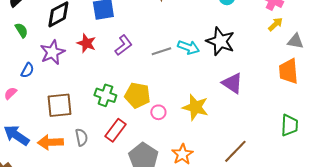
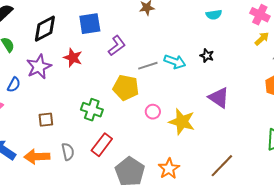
black star: (220, 41) -> (207, 56), size x0.5
purple L-shape: (123, 45) -> (117, 46), moved
yellow pentagon: (137, 95) -> (126, 88), moved
brown square: (59, 105) -> (46, 120), size x0.6
pink circle: (158, 112) -> (153, 112), moved

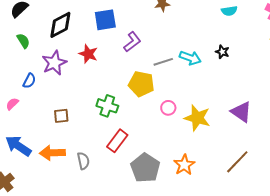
purple triangle: (219, 98) -> (241, 112), moved
gray semicircle: (68, 152) -> (83, 161), moved

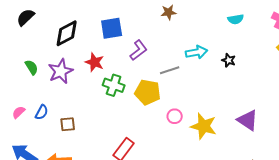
green semicircle: (23, 41) -> (32, 67), moved
cyan arrow: (190, 58) -> (197, 52), moved, turned -30
blue semicircle: (29, 81) -> (42, 112), moved
green cross: (107, 106) -> (114, 85), moved

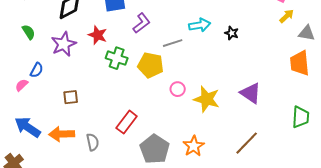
green semicircle: (32, 67) -> (29, 32), moved
blue semicircle: (42, 112) -> (37, 70), moved

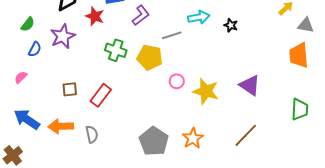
green semicircle: (29, 32) -> (28, 24), turned 70
red star: (98, 35) -> (95, 16), moved
blue semicircle: (37, 70) -> (35, 49), moved
red rectangle: (127, 122) -> (101, 95), moved

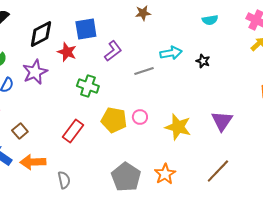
yellow pentagon: (150, 57) -> (114, 120), moved
pink circle: (177, 81) -> (140, 117), moved
purple triangle: (250, 85) -> (222, 121), turned 30
brown square: (70, 89) -> (20, 131), moved, turned -35
gray semicircle: (92, 134) -> (64, 180), moved

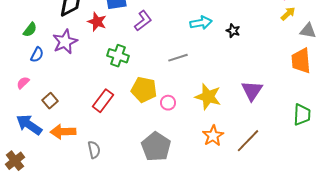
gray line: (144, 71) -> (178, 58), moved
pink circle: (140, 117) -> (168, 103), moved
orange star: (165, 174) -> (213, 136), moved

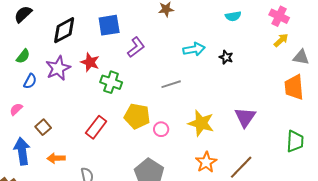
red star: (97, 22) -> (90, 62), moved
blue arrow: (29, 125) -> (22, 151), turned 48
orange arrow: (63, 132) -> (56, 158), size x0.7

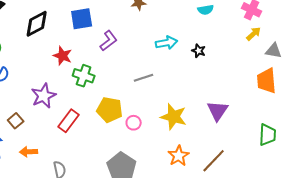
purple star: (58, 68) -> (44, 96), moved

